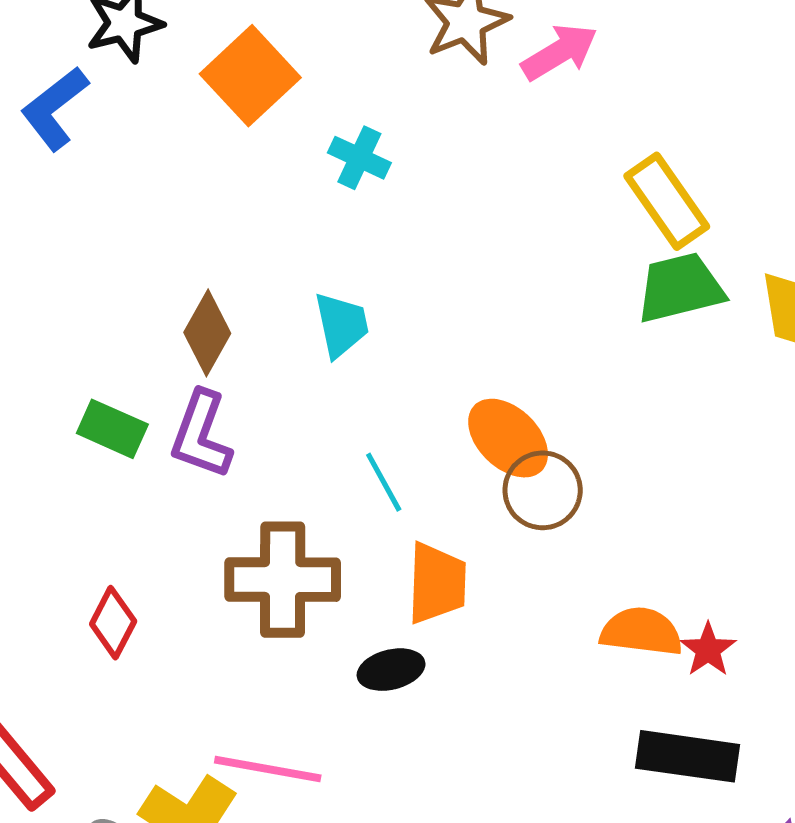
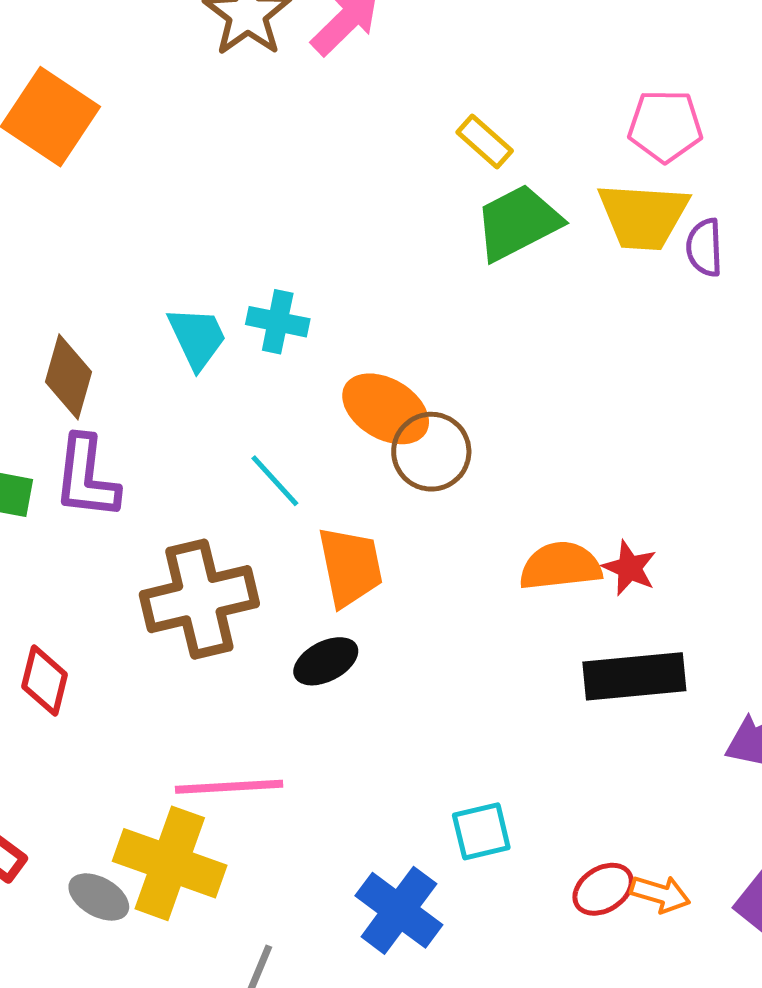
cyan cross: (359, 158) -> (278, 322), moved
yellow rectangle: (667, 201) -> (485, 142), size x0.6

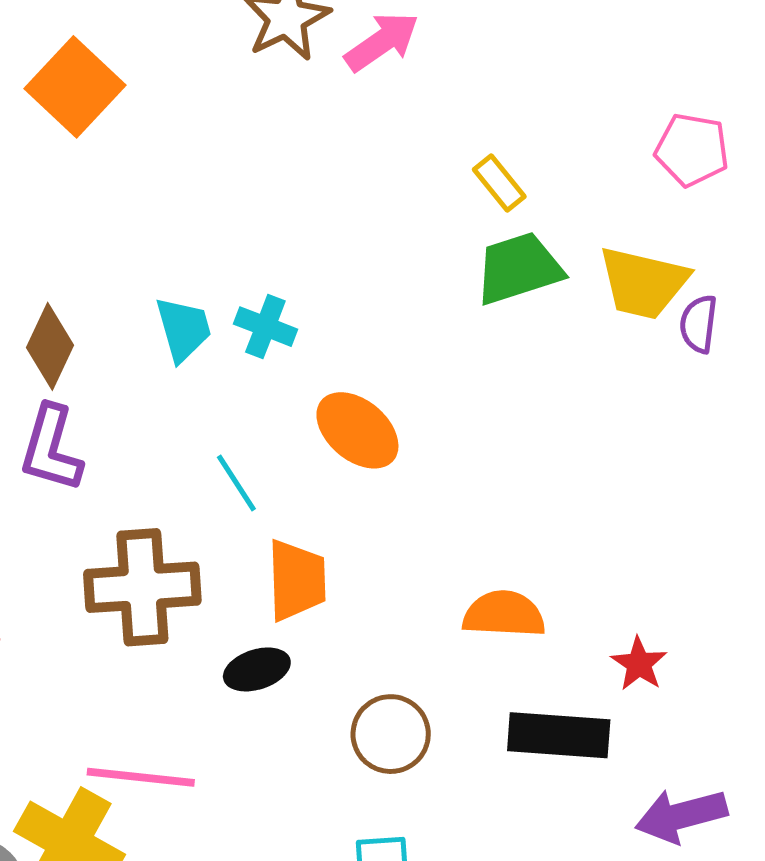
pink pentagon: (665, 126) -> (692, 150), moved
brown circle: (431, 452) -> (391, 734), moved
red star: (629, 568) -> (639, 664), moved

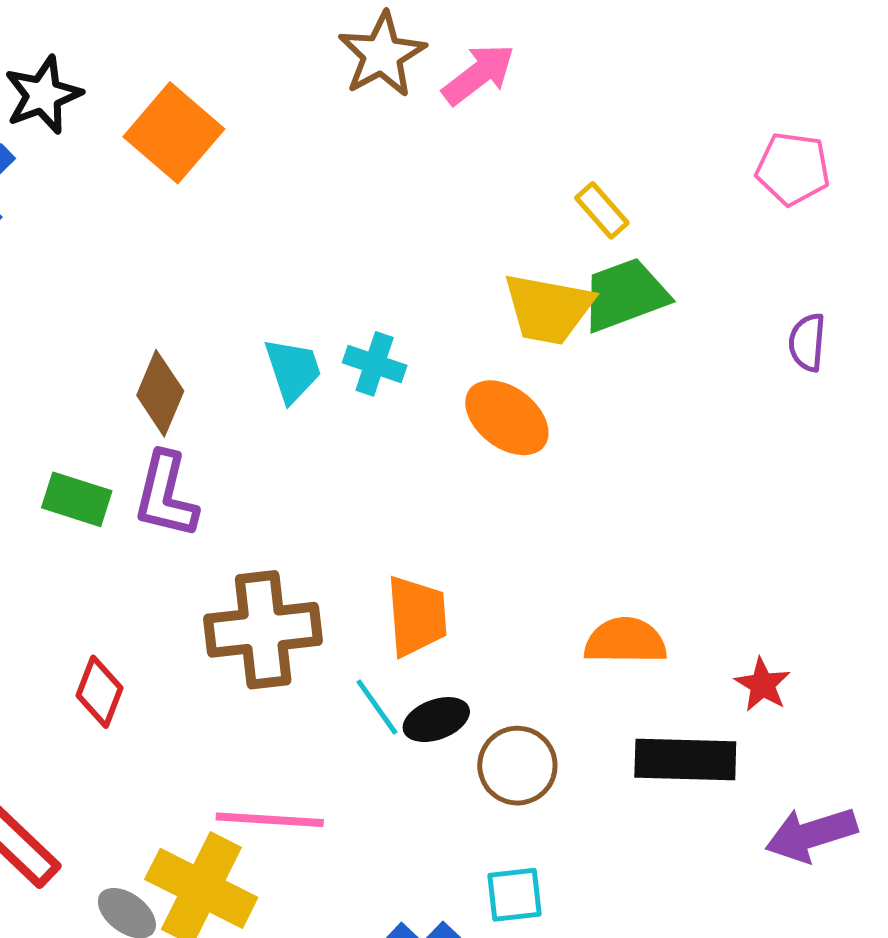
yellow trapezoid: (643, 283) -> (548, 309), moved
orange ellipse: (357, 430) -> (507, 418), moved
cyan line: (236, 483) -> (377, 707), moved
black ellipse: (257, 669) -> (436, 720), moved

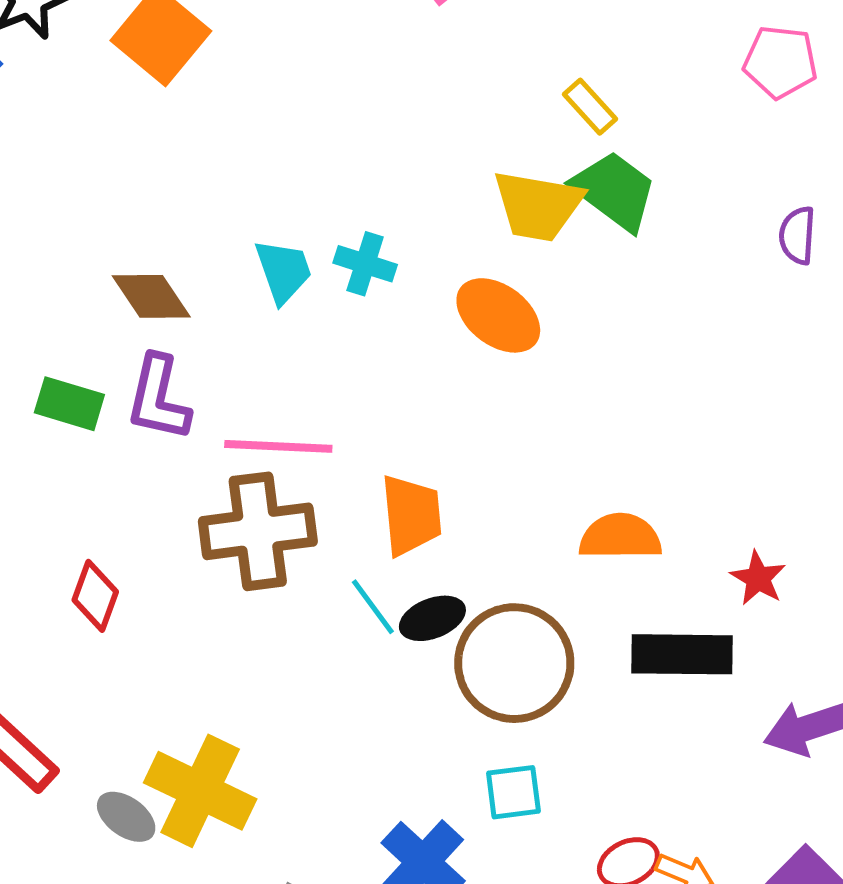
green trapezoid: (625, 295) -> (614, 191), turned 58
brown diamond: (160, 393) -> (151, 296), turned -56
brown circle: (517, 766) -> (514, 663), size x1.5
pink line: (270, 820) -> (278, 446), moved

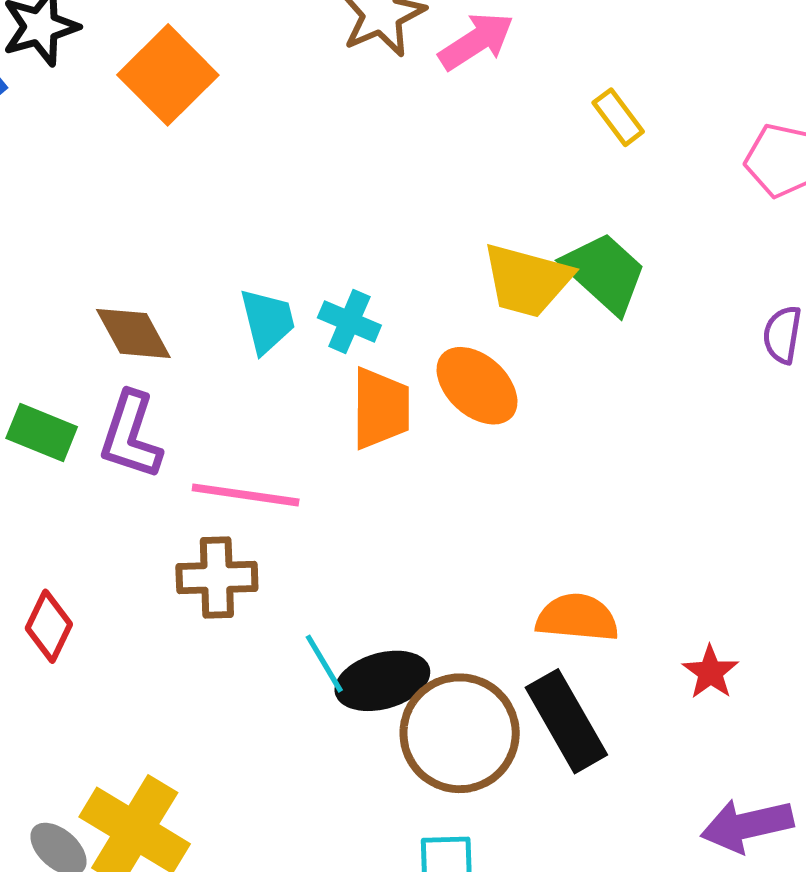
yellow rectangle: (590, 107) -> (618, 117), moved
orange trapezoid: (411, 515) -> (381, 408), moved
brown cross: (258, 531) -> (217, 577), size x0.7
black ellipse: (432, 618) -> (382, 681), size x1.4
black rectangle: (682, 654) -> (566, 721), moved, turned 54

